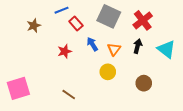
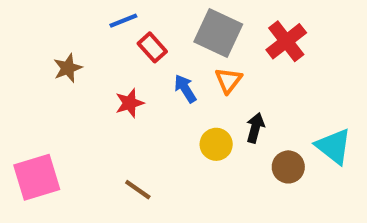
brown star: (34, 26) -> (68, 68), moved
black arrow: (138, 46) -> (255, 128), moved
orange triangle: (114, 49) -> (228, 80), moved
cyan triangle: (166, 49) -> (334, 146), moved

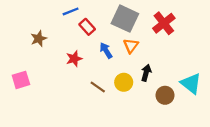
pink square: (37, 177) -> (21, 80), moved, size x0.7
brown line: (138, 190) -> (98, 87), moved

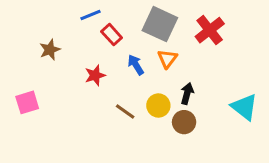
brown circle: (165, 95) -> (184, 122), moved

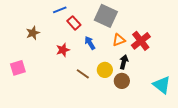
red cross: (210, 30) -> (141, 41), moved
orange triangle: (167, 59) -> (119, 40), moved, turned 32
cyan triangle: (244, 107) -> (162, 85), moved

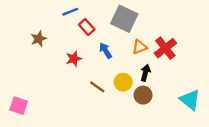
pink square: (18, 68) -> (19, 106), moved, turned 35

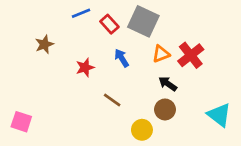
red rectangle: (87, 27) -> (109, 24), moved
black arrow: (145, 73) -> (168, 84), turned -70
yellow circle: (123, 82) -> (142, 130), moved

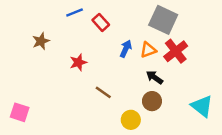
gray square: (143, 21) -> (163, 20), moved
blue arrow: (122, 58) -> (126, 49), moved, turned 56

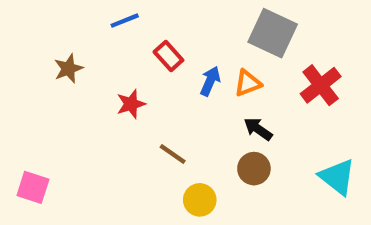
red rectangle: (101, 22) -> (168, 56), moved
red cross: (176, 51) -> (321, 85), moved
yellow circle: (131, 120) -> (200, 200), moved

